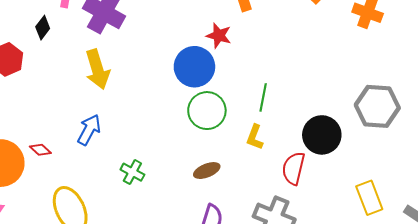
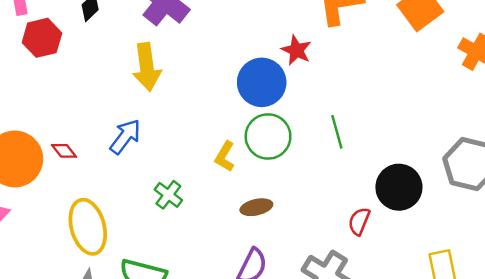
green line: (263, 97) -> (337, 132), turned -36
yellow L-shape: (255, 137) -> (225, 156), moved
red semicircle: (293, 168) -> (359, 221), size x0.7

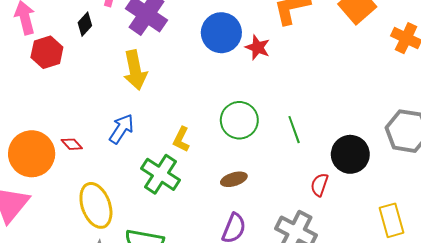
blue circle: (262, 82) -> (221, 33), moved
green line: (337, 132) -> (294, 130), moved
yellow L-shape: (225, 156) -> (181, 139), moved
green cross: (168, 195) -> (161, 174), size x1.6

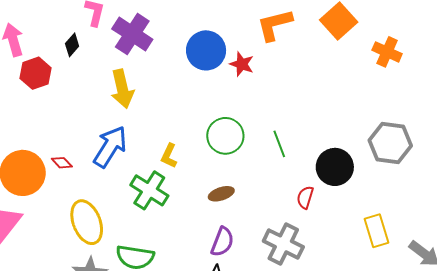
blue arrow: (121, 129) -> (110, 147), size x1.4

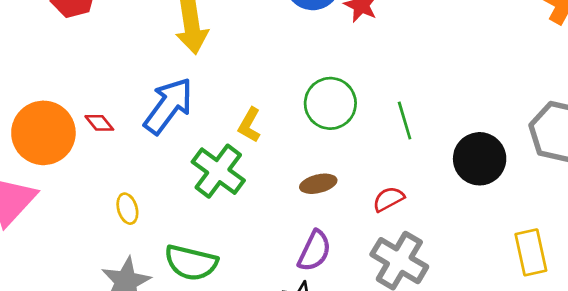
red semicircle: (305, 197) -> (388, 199), moved, turned 40
yellow ellipse: (87, 222) -> (127, 209), size x0.5

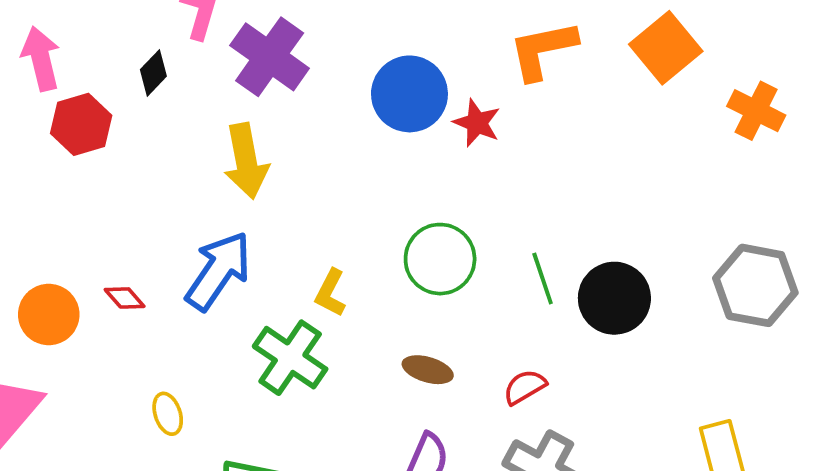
orange circle: (43, 133) -> (49, 315), size x0.7
black circle: (480, 159) -> (614, 298), moved
brown ellipse: (318, 184) -> (428, 370), turned 32

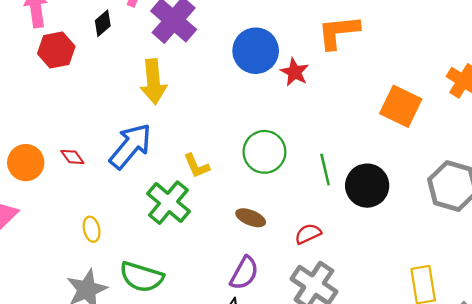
orange square: (666, 48) -> (401, 106), moved, turned -30
yellow L-shape: (330, 293) -> (197, 166), turned -56

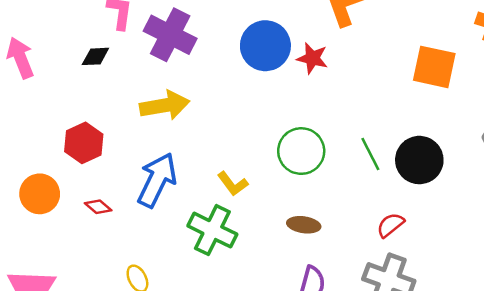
black diamond: (103, 23) -> (95, 56), turned 52
red hexagon: (56, 50) -> (84, 143), moved
yellow arrow: (153, 82) -> (165, 105), turned -81
orange circle: (26, 163) -> (40, 194), moved
red semicircle: (308, 234) -> (390, 225), moved

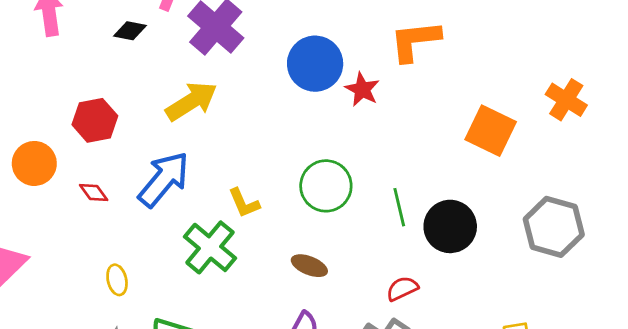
yellow arrow: (165, 105) -> (191, 101), turned -36

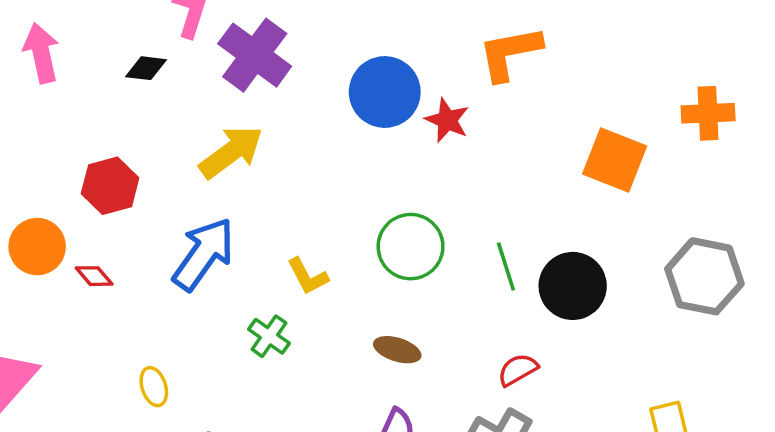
orange cross: (566, 100) -> (708, 113), turned -30
red diamond: (94, 193) -> (94, 276), moved
green cross: (210, 247) -> (269, 336), size x0.6

